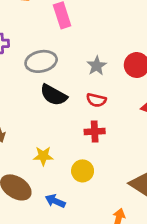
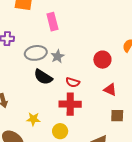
gray star: (97, 66) -> (58, 56), moved
red cross: (95, 131) -> (70, 104), size x1.5

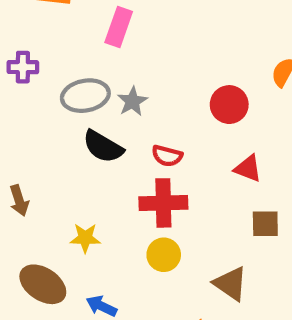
pink rectangle: (52, 22) -> (119, 27), turned 36
yellow circle: (60, 131) -> (164, 255), moved

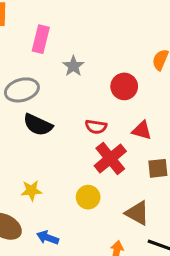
gray star: (132, 101) -> (73, 66), moved
red semicircle: (167, 156) -> (96, 127), moved
red cross: (163, 203) -> (110, 159), moved, turned -32

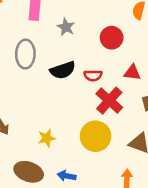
gray ellipse: (22, 90) -> (25, 54), turned -64
black semicircle: (38, 125) -> (63, 70), moved, turned -35
yellow circle: (88, 197) -> (96, 136), size x1.5

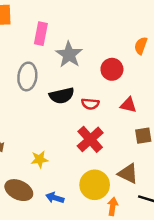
gray star: (66, 27) -> (69, 55), size x1.5
red cross: (109, 101) -> (90, 139), moved
yellow circle: (96, 136) -> (95, 185), moved

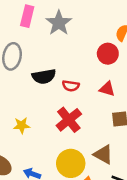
gray star: (69, 55) -> (59, 23), moved
red circle: (112, 69) -> (108, 54), moved
yellow star: (40, 159) -> (22, 125), moved

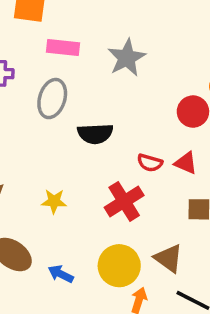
pink rectangle: (27, 16) -> (63, 48), moved, turned 75
red semicircle: (71, 86) -> (150, 163), moved

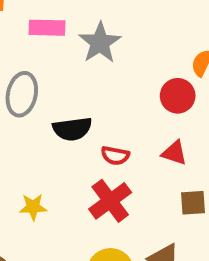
pink rectangle: (63, 48) -> (47, 28), moved
red semicircle: (150, 163) -> (115, 156), moved

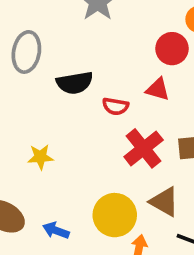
red triangle: (174, 153) -> (158, 89), moved
red cross: (110, 201) -> (144, 148), moved

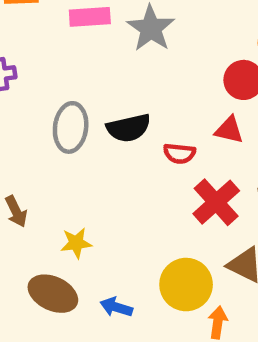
gray ellipse: (26, 52) -> (71, 127), moved
yellow star: (40, 157) -> (76, 243), moved

